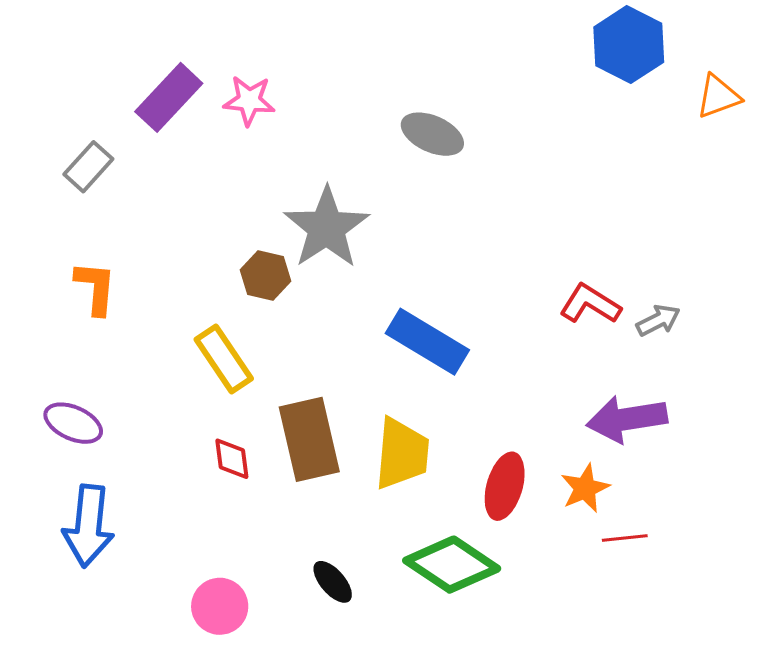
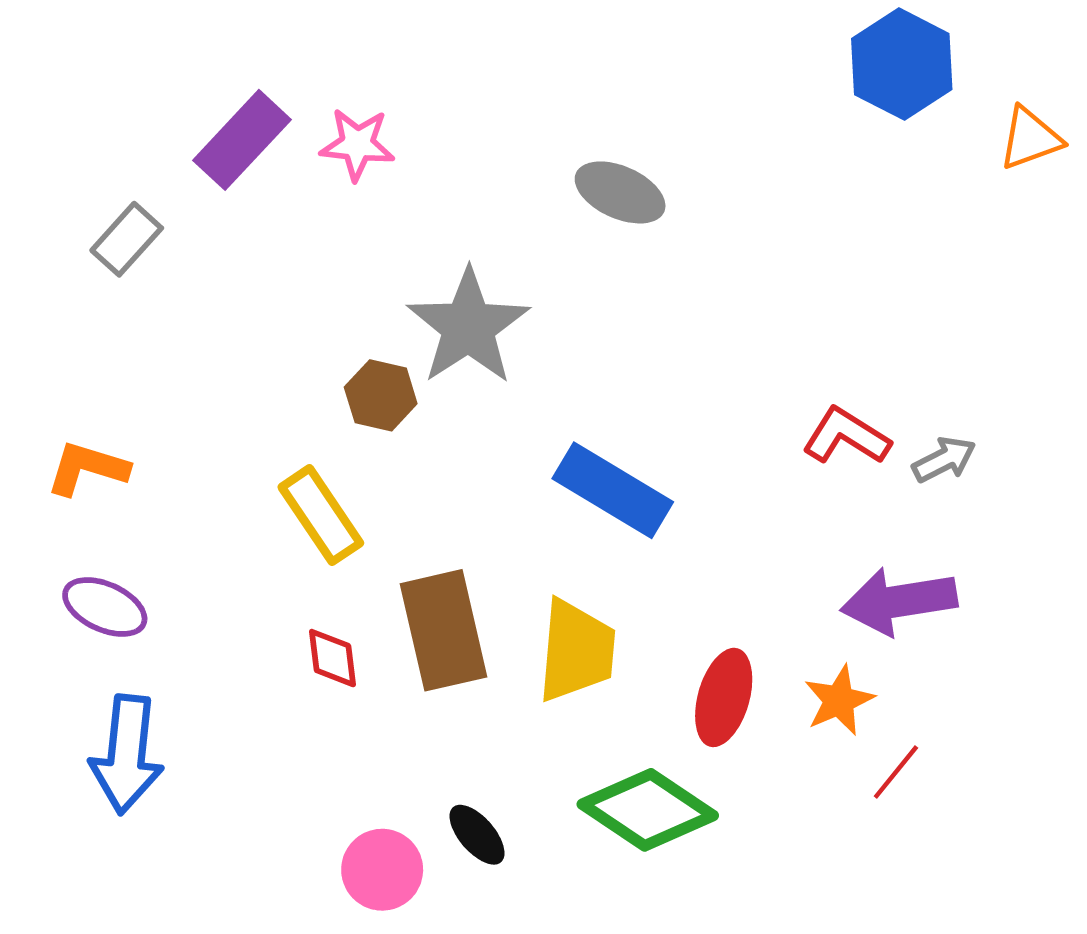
orange L-shape: (96, 288) -> (87, 468), moved, turned -78
red line: (625, 538) -> (896, 772), turned -45
pink circle: (220, 606) -> (382, 870), moved

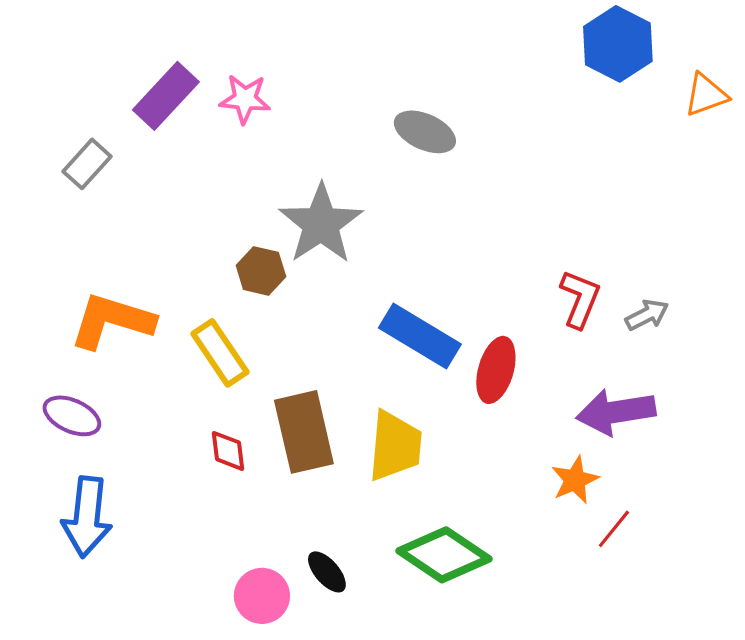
red L-shape: (846, 436) -> (580, 299), turned 80
orange L-shape: (87, 468) -> (112, 321), moved, size x1.5
red ellipse: (724, 697) -> (496, 370), moved

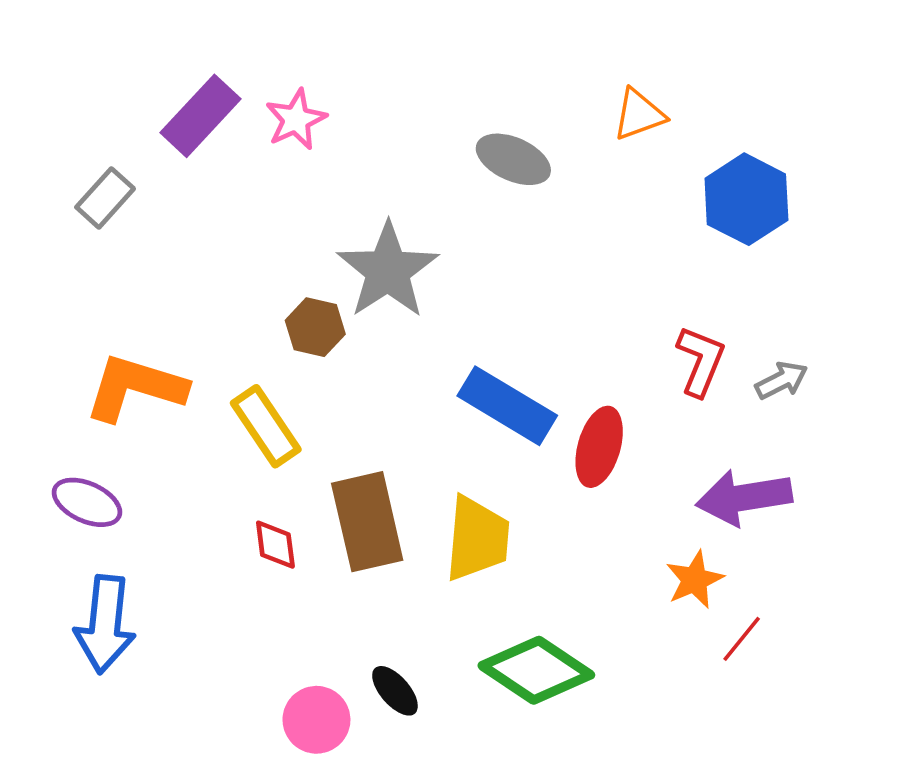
blue hexagon: (618, 44) -> (746, 199), moved
orange triangle: (706, 95) -> (639, 115), moved
pink star: (245, 99) -> (296, 119), turned -30

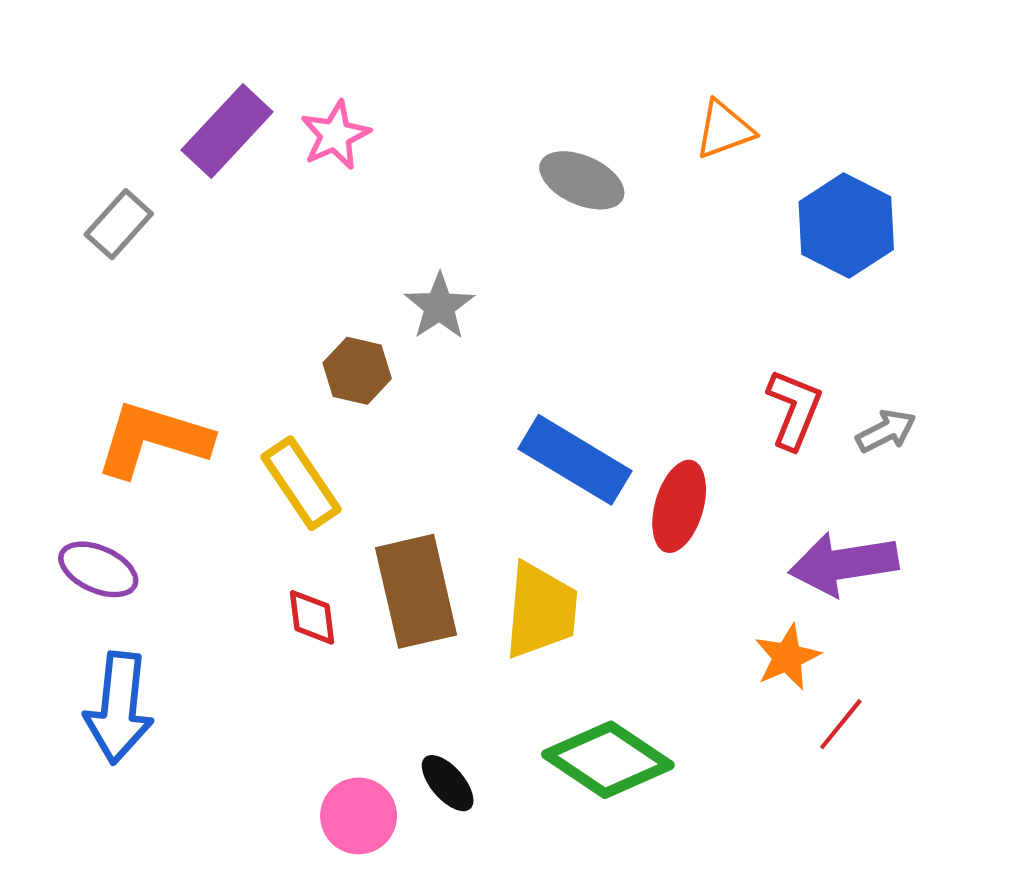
gray star: (388, 270) -> (439, 306), size x0.6

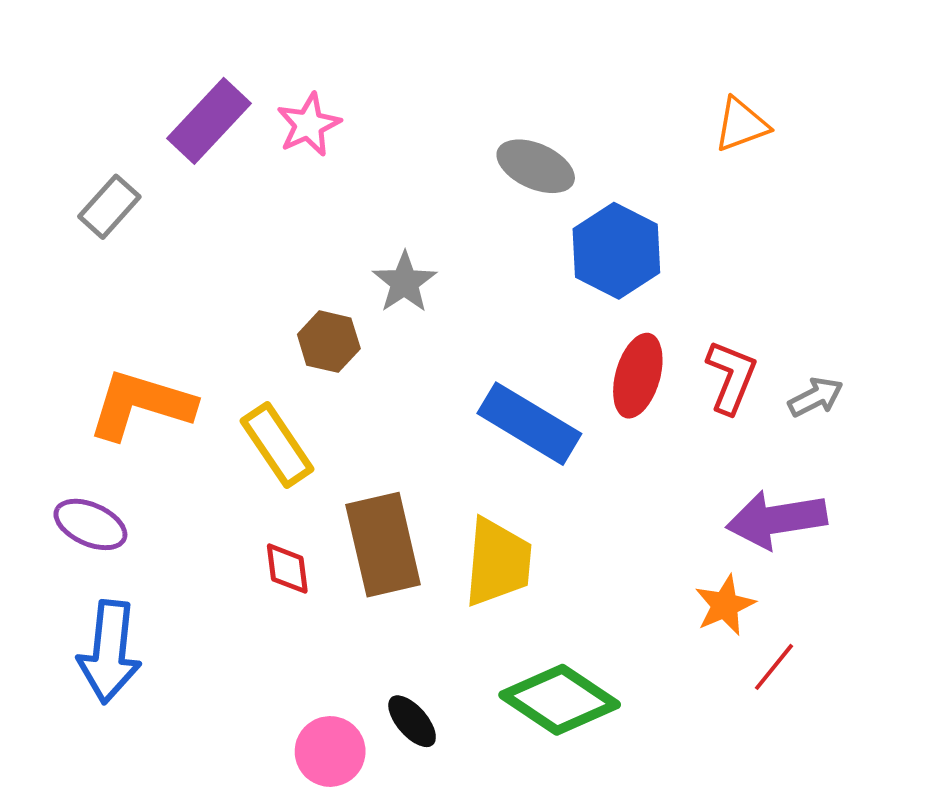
orange triangle: (724, 130) -> (741, 125), moved
blue hexagon: (846, 226) -> (616, 251), moved
red ellipse: (679, 506) -> (638, 376), moved

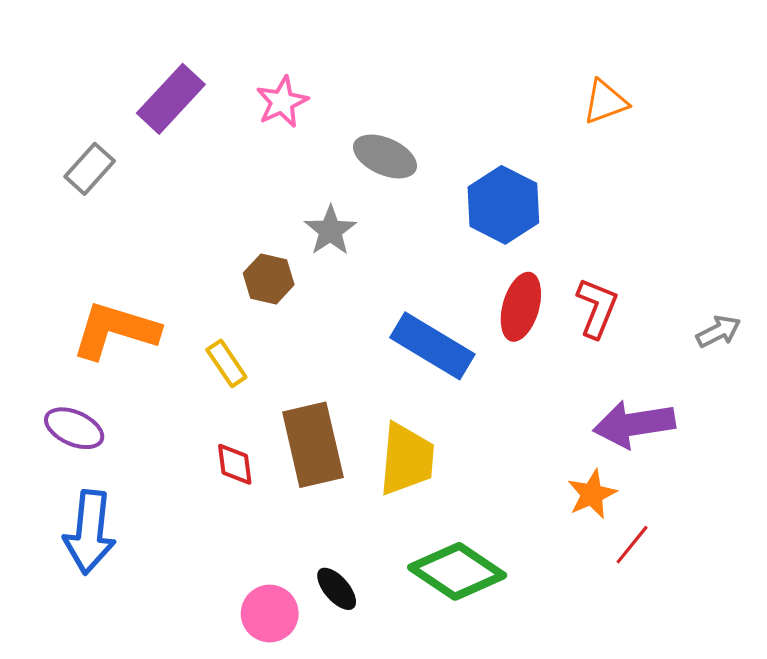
pink star: (309, 125) -> (282, 102), moved
gray ellipse: (536, 166) -> (385, 156), moved
gray arrow: (816, 397) -> (719, 331), moved
yellow rectangle: (277, 445) -> (226, 363), size x0.7

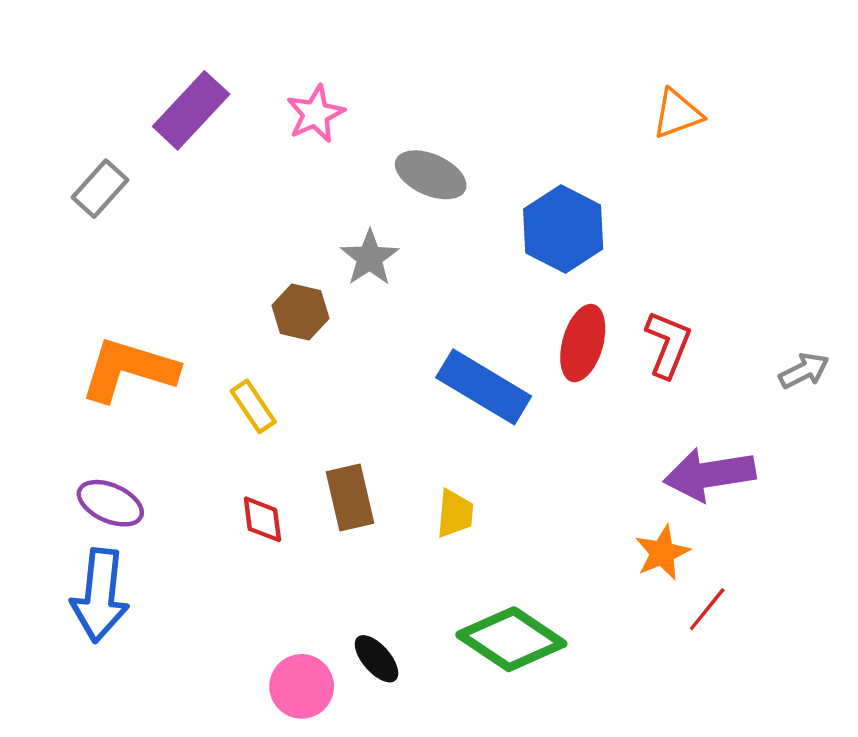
purple ellipse: (74, 428) -> (110, 503), moved
brown rectangle: (313, 445) -> (350, 497), size x0.7
yellow trapezoid: (407, 459) -> (455, 514), size x0.6

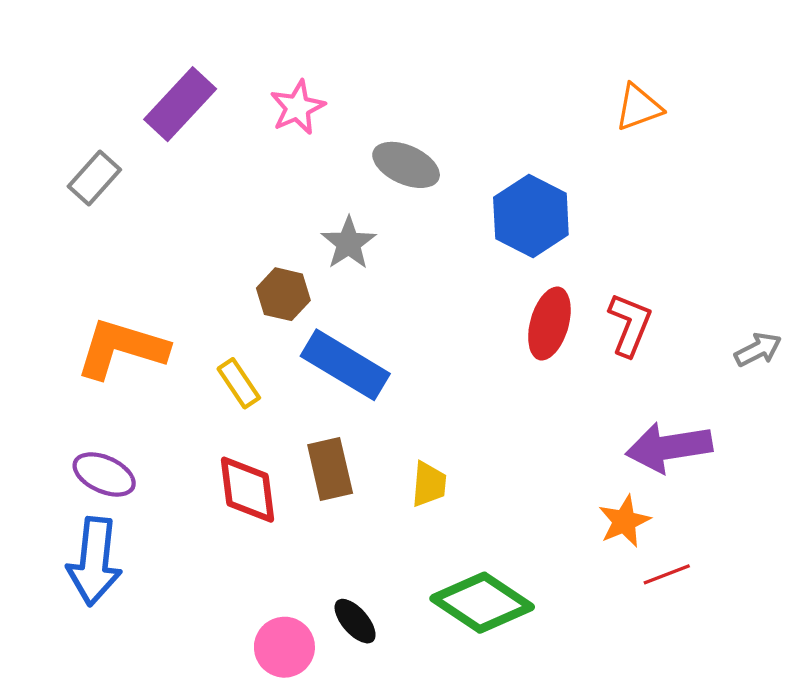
blue rectangle: (484, 387) -> (345, 365), moved
red diamond: (262, 519) -> (248, 490), size x1.5
red line: (707, 609) -> (667, 574), turned 30

